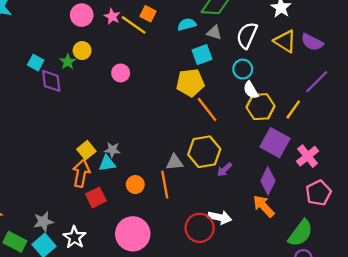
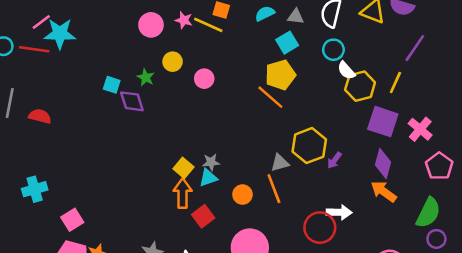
yellow circle: (82, 51) -> (173, 62), moved
orange line: (207, 110) -> (270, 97), moved

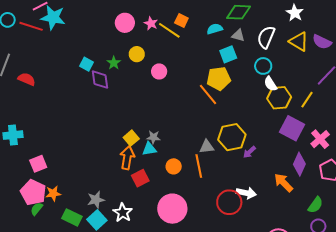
purple diamond: (383, 164) -> (299, 164), moved
green semicircle: (428, 213) -> (315, 205), size x0.7

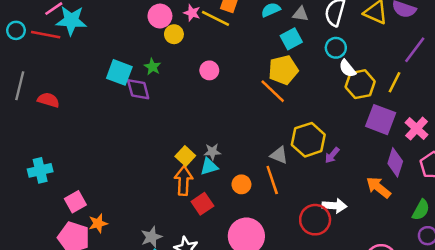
yellow circle: (137, 54) -> (174, 34), moved
cyan square: (86, 64) -> (119, 72), size x1.5
gray triangle: (207, 147) -> (279, 155), turned 35
orange star: (53, 193) -> (98, 223), moved

